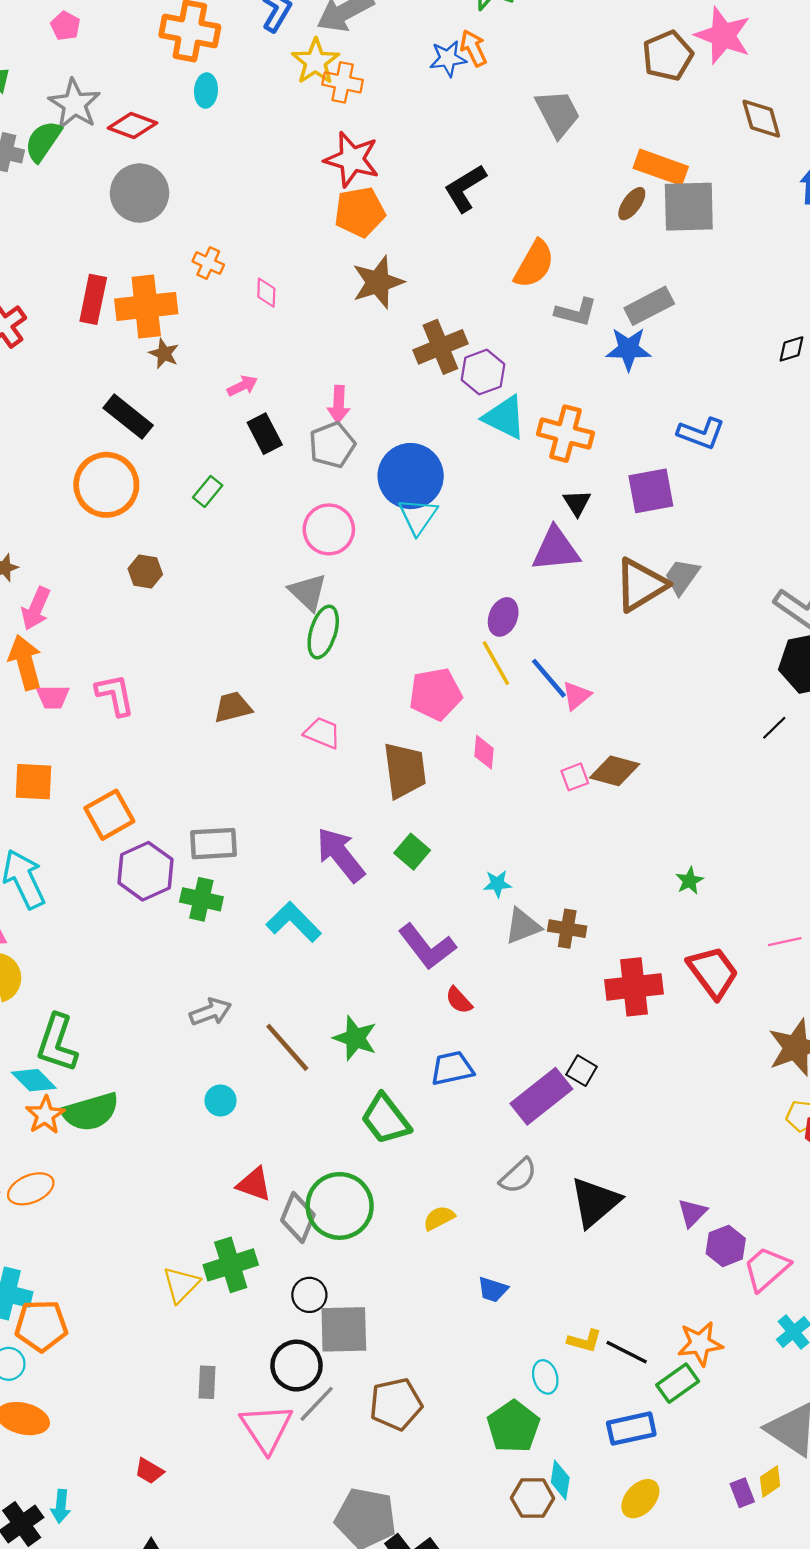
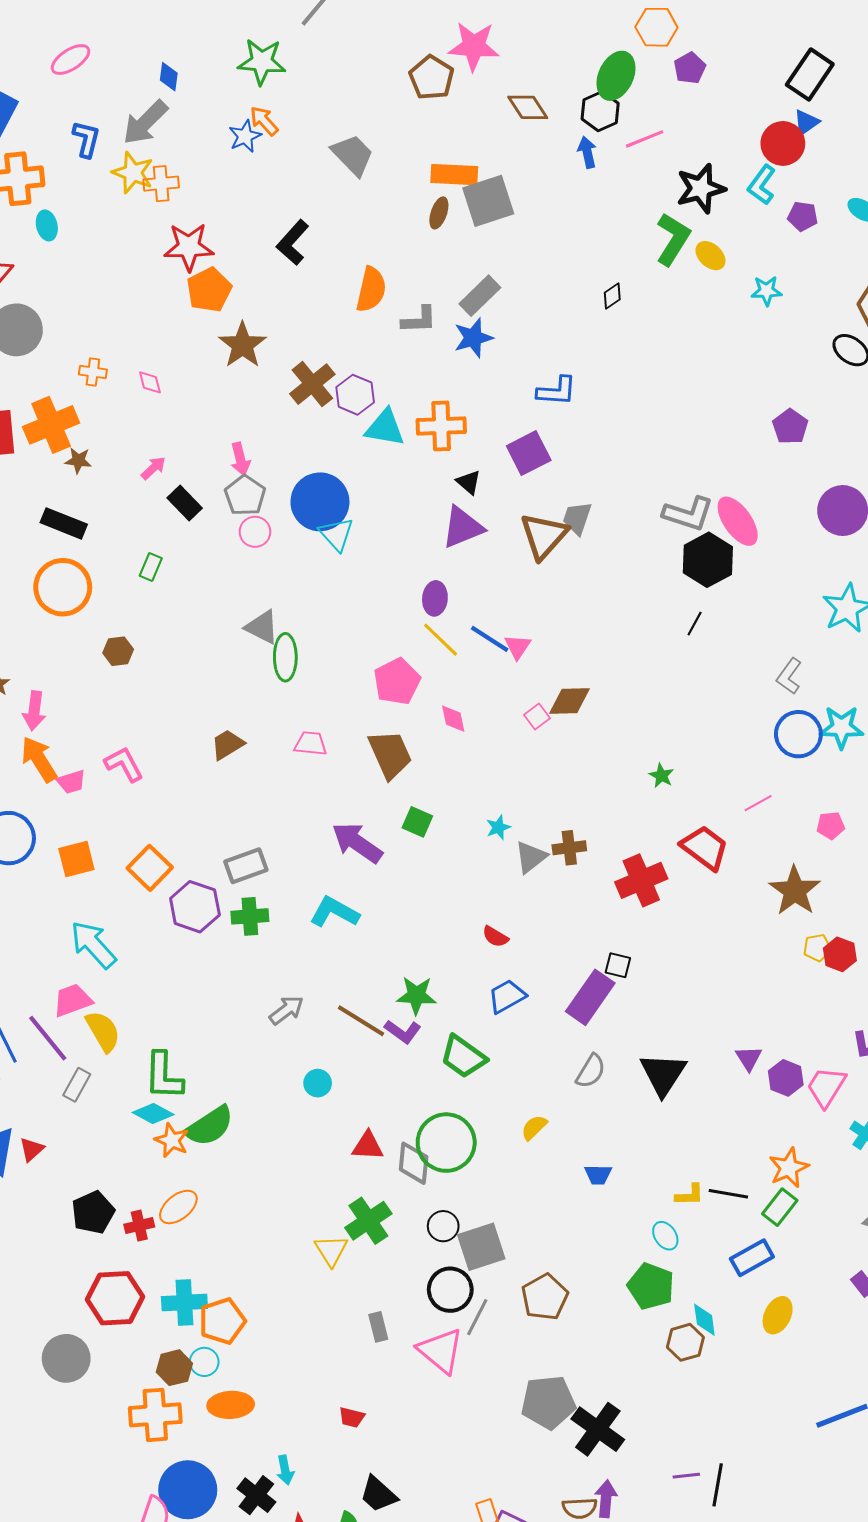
pink circle: (329, 529) -> (255, 532), moved, size x0.7
purple L-shape: (427, 947) -> (403, 1031), moved, size x0.7

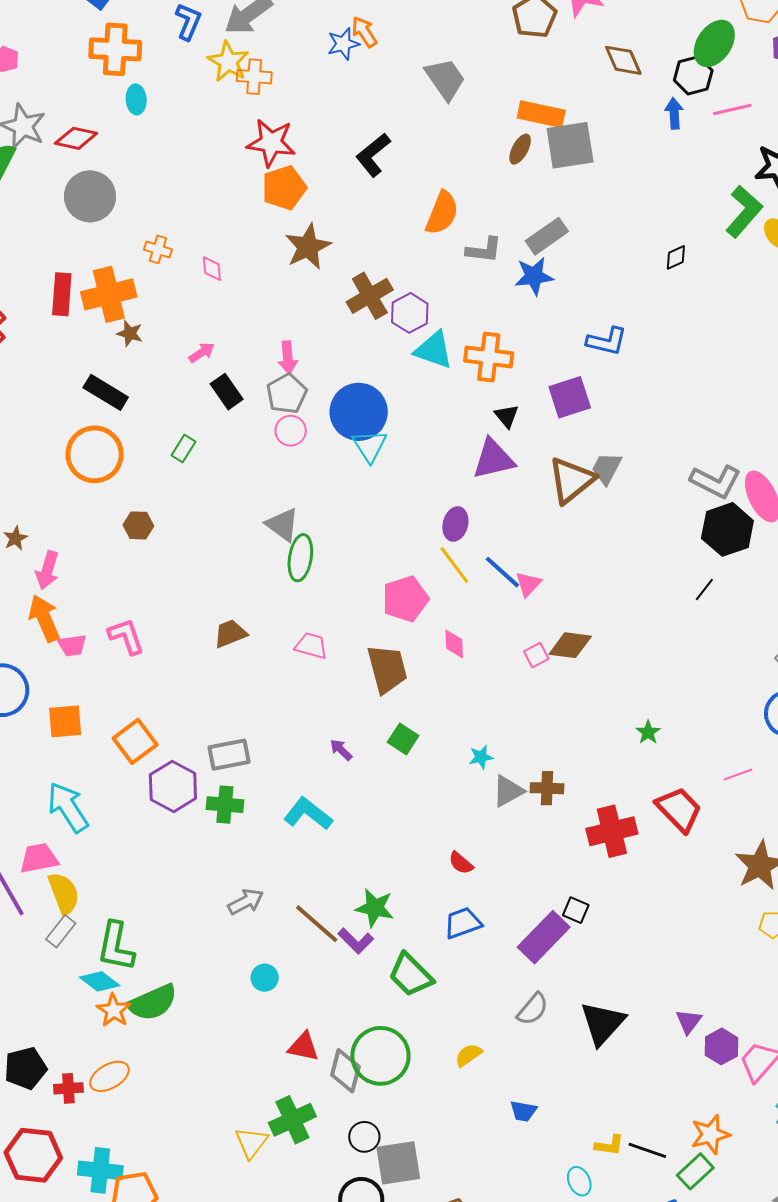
purple arrow: (357, 843) -> (341, 750), size x0.5
gray rectangle: (77, 1085) -> (61, 931), moved

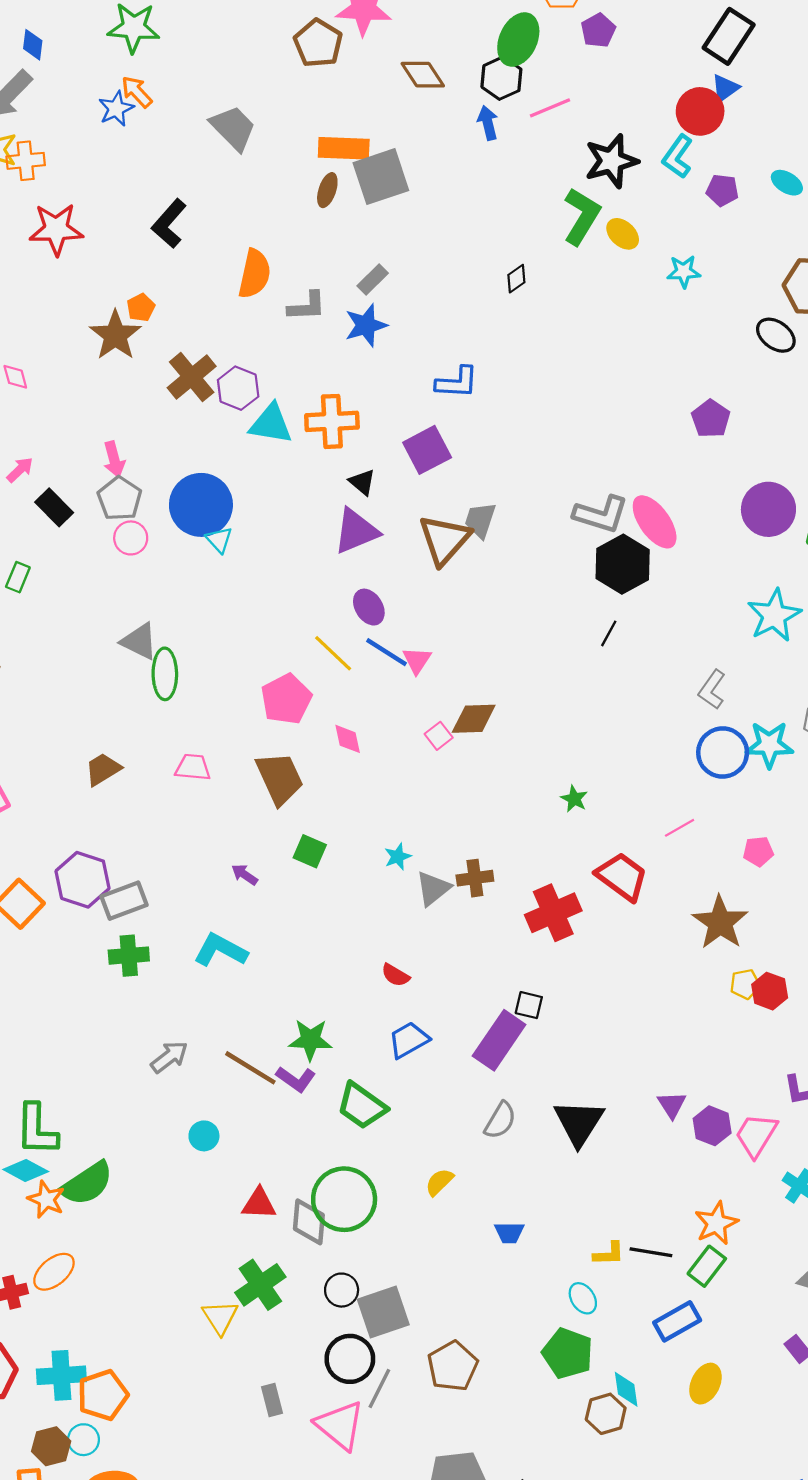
orange pentagon: (284, 188) -> (141, 308), moved, size x0.6
gray rectangle: (547, 236) -> (373, 279), size x0.7
cyan triangle: (370, 446) -> (219, 540), size x0.7
purple ellipse: (455, 524) -> (369, 607), moved, turned -36
purple hexagon: (173, 787) -> (82, 880), moved

